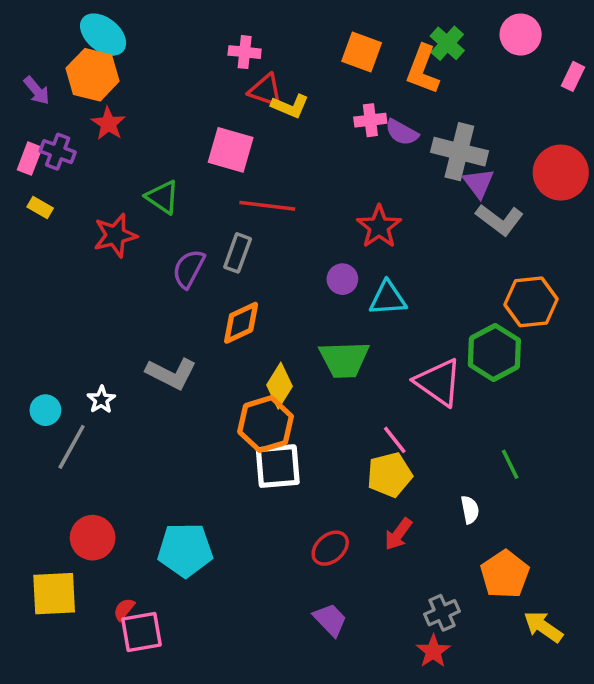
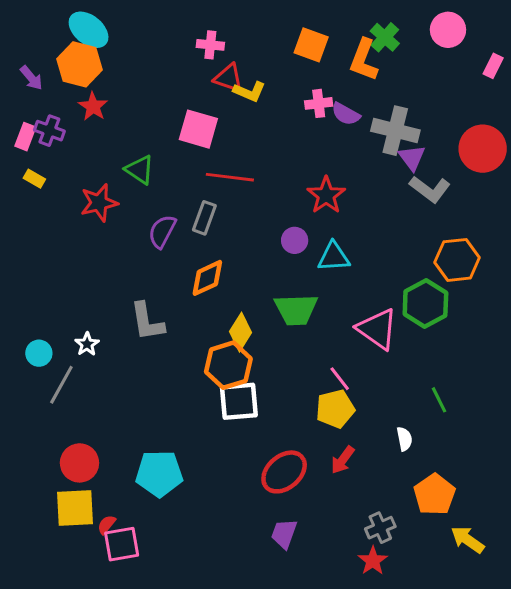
gray L-shape: (171, 373) -> (147, 322), turned 54
red ellipse: (330, 548) -> (284, 472), size x1.4
yellow square: (54, 594) -> (75, 508), moved
purple trapezoid: (330, 620) -> (284, 534), turned -116

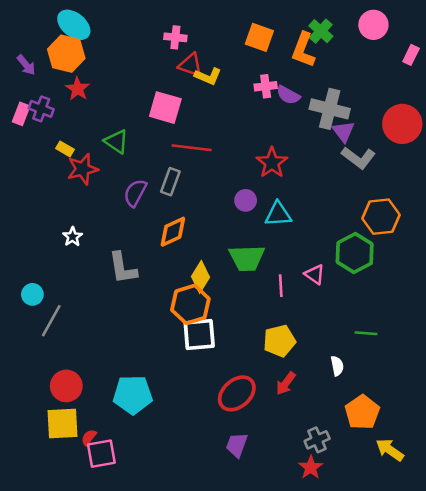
yellow rectangle: (34, 179) -> (65, 149), moved
pink triangle: (377, 329) -> (315, 274), size x0.6
white star: (87, 344) -> (73, 237), moved
pink line: (340, 379) -> (281, 286), moved, turned 35
green line: (439, 400) -> (366, 333), turned -60

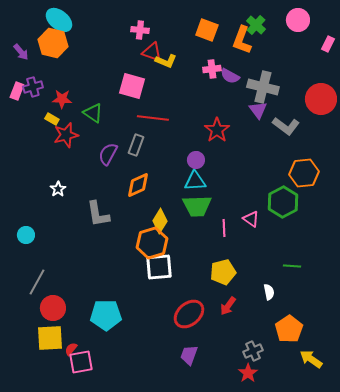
red star: (78, 89) -> (62, 99), moved, turned -30
purple cross: (41, 109) -> (33, 87), turned -36
purple triangle: (343, 131) -> (258, 110), moved
cyan triangle: (278, 214) -> (195, 181), moved
gray line: (51, 321) -> (37, 282), moved

